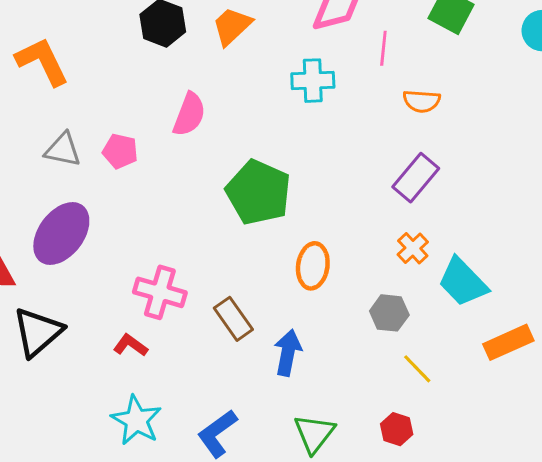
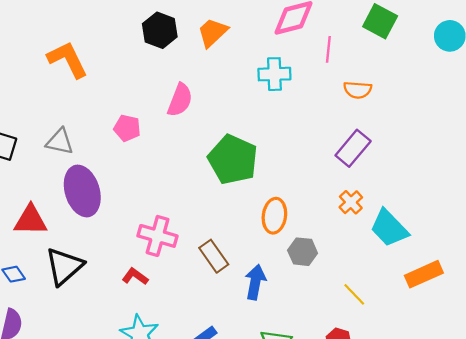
gray triangle: (63, 150) -> (60, 142), moved
purple ellipse: (61, 234) -> (82, 191), turned -54
gray hexagon: (389, 313) -> (303, 252), moved

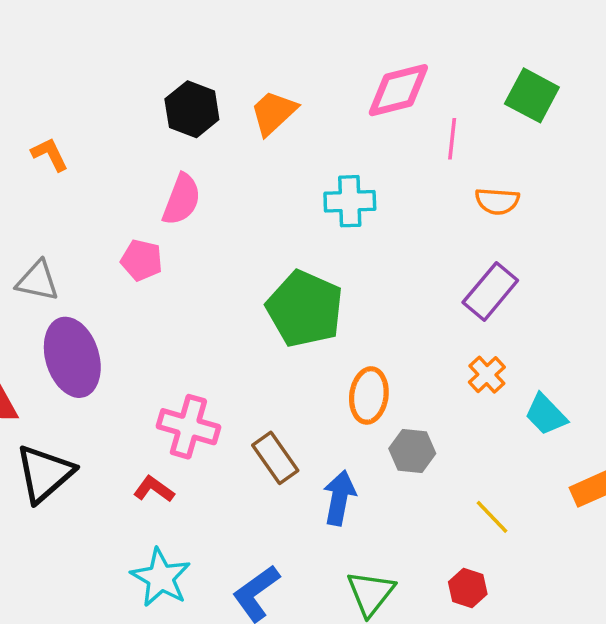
orange L-shape: (68, 59) -> (50, 154), size x0.6
cyan cross: (274, 74) -> (350, 201), moved
pink semicircle: (180, 100) -> (182, 199), moved
cyan trapezoid: (389, 228) -> (546, 415), size x0.7

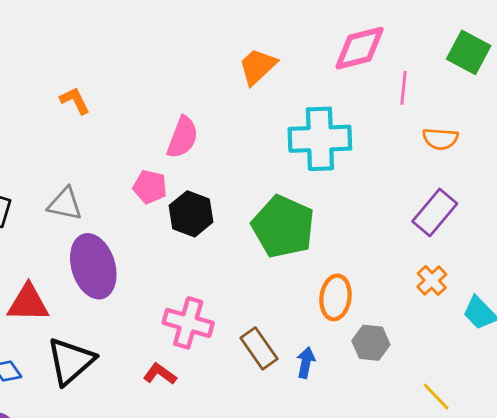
black hexagon: (192, 109) -> (191, 214), moved
cyan cross: (350, 201) -> (320, 139), size x1.5
blue arrow: (339, 498) -> (306, 363), moved, size x0.7

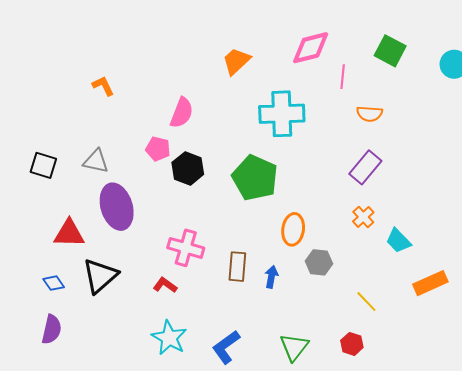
brown rectangle: (259, 348) -> (237, 267), turned 40

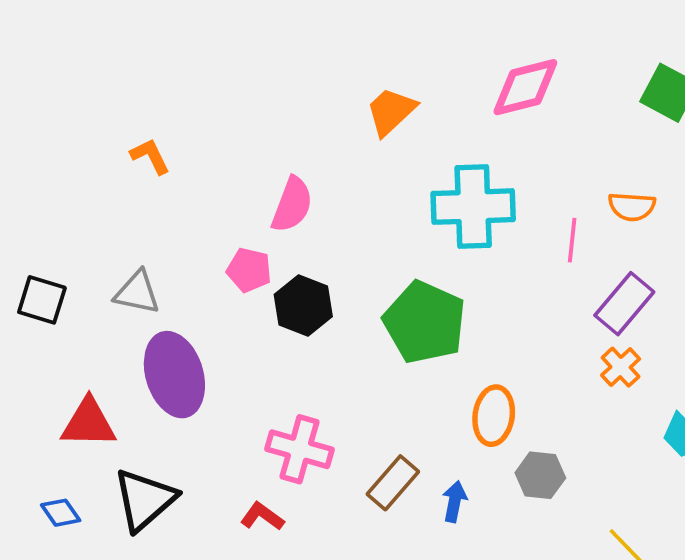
pink line: (343, 77) -> (572, 240), moved
orange cross: (363, 217) -> (621, 367), moved
brown rectangle: (237, 267) -> (393, 483), turned 36

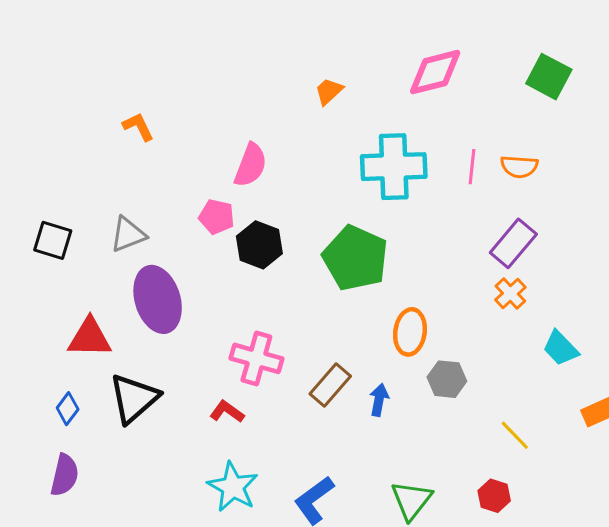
orange trapezoid: (391, 111) -> (329, 91), size x0.7
pink line: (572, 240) -> (472, 167), moved
gray triangle: (137, 292) -> (128, 234), turned -33
blue diamond: (61, 513) -> (68, 409), turned 72

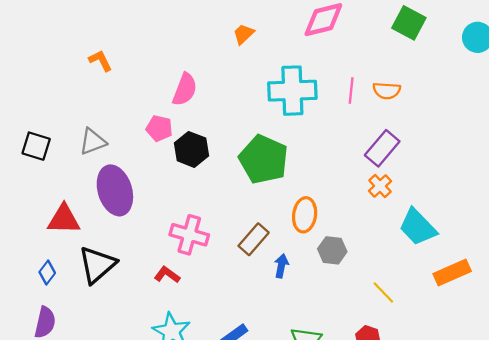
cyan trapezoid: (561, 348) -> (418, 227), size x1.4
brown rectangle: (330, 385) -> (254, 239), moved

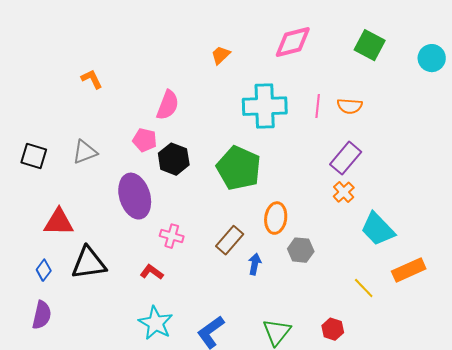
purple ellipse: (115, 190) -> (135, 196), moved
pink cross: (189, 235) -> (172, 236), size x0.7
black triangle: (97, 265) -> (89, 263), turned 33
yellow line: (383, 292) -> (364, 288), moved

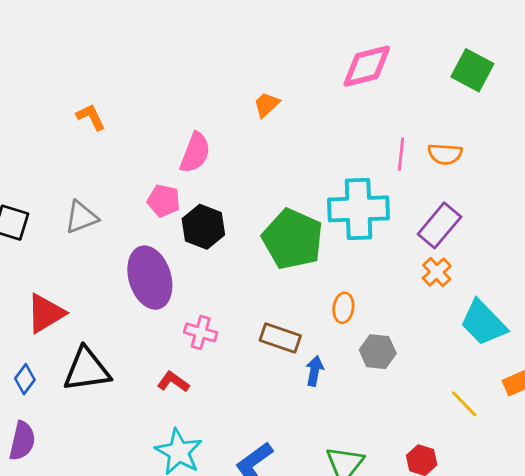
orange trapezoid: (221, 55) -> (267, 105), moved
cyan cross: (265, 106) -> (358, 209), moved
orange ellipse: (276, 218) -> (343, 308), size x0.7
red triangle: (59, 222) -> (46, 313), turned -32
brown rectangle: (230, 240) -> (280, 338), turned 68

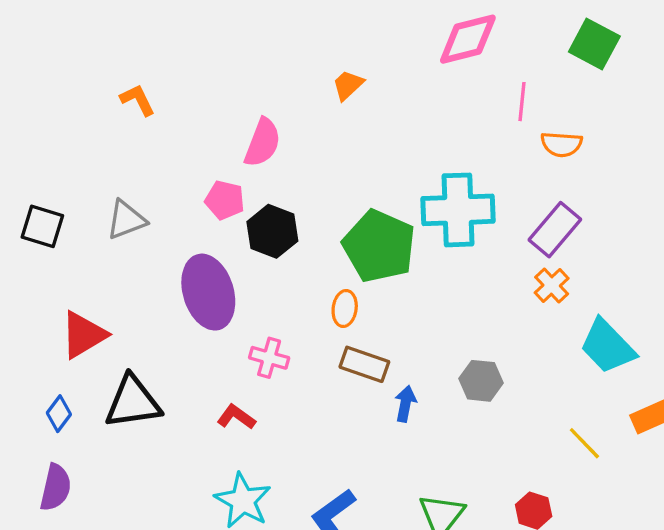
pink line: (401, 154) -> (522, 102), moved
orange ellipse: (343, 308) -> (345, 308), moved

